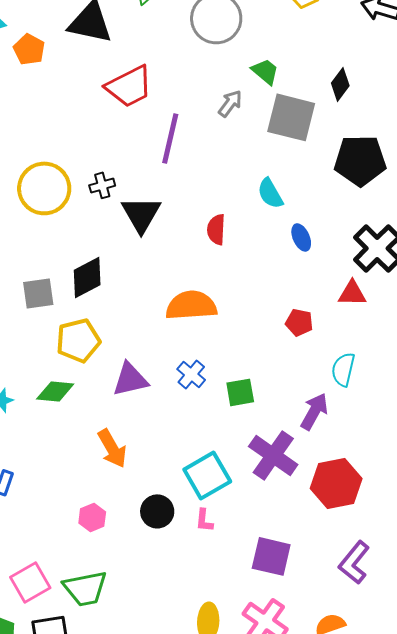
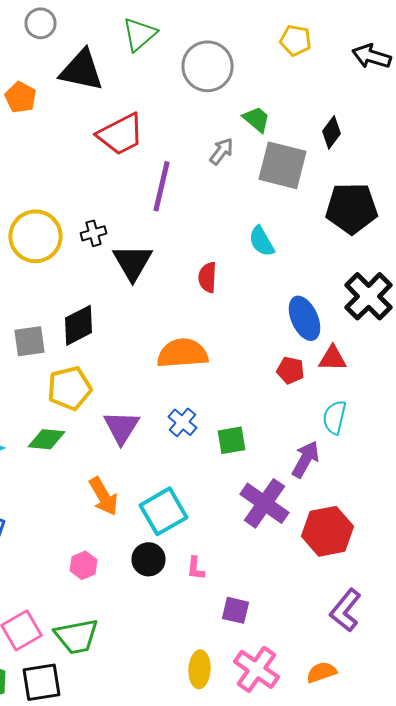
blue ellipse: (301, 237) -> (304, 318), moved, size x1.6
red triangle: (352, 293) -> (332, 358), moved
purple triangle: (130, 379) -> (122, 427), turned -45
cyan square: (207, 475) -> (164, 511), moved
purple square: (271, 556) -> (236, 610), moved, size x0.7

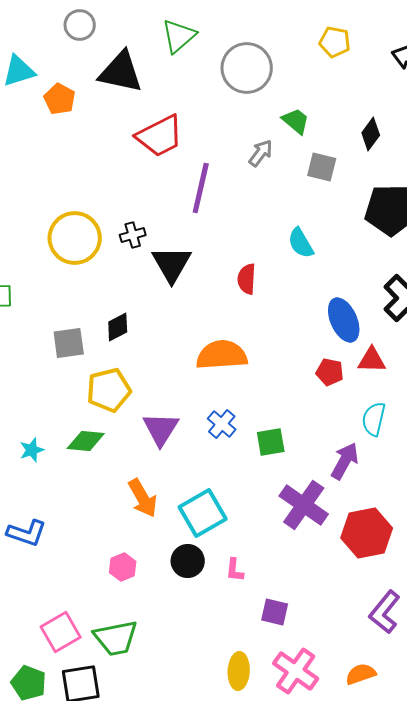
gray square: (282, 165) -> (322, 167), size x0.6
black diamond: (78, 325) -> (118, 327), size x0.7

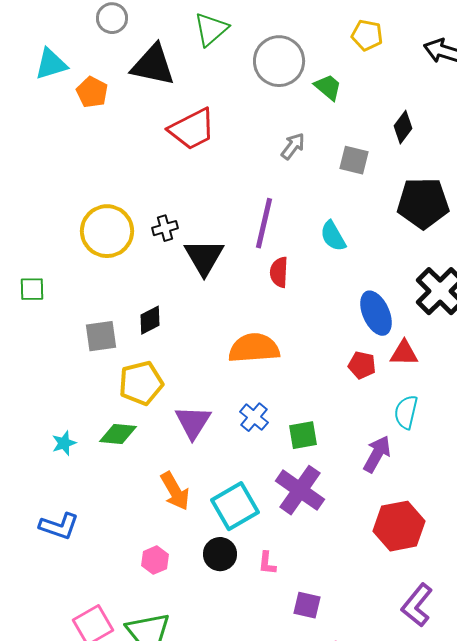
green trapezoid: (296, 121) -> (328, 87), moved
purple line: (201, 188) -> (264, 223), moved
purple cross: (304, 505) -> (300, 490), moved

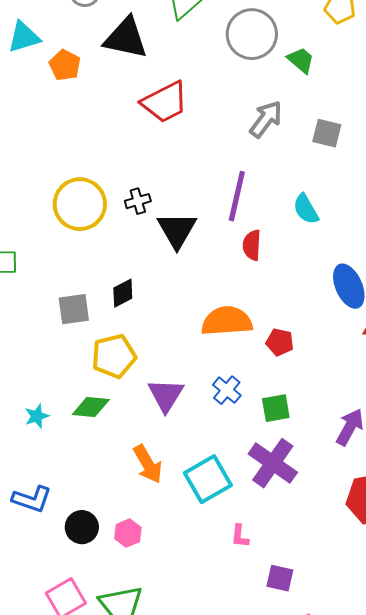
gray arrow: (293, 146) -> (266, 119), size x1.4
red pentagon: (362, 365) -> (280, 342), moved
black circle: (220, 554) -> (82, 527), moved

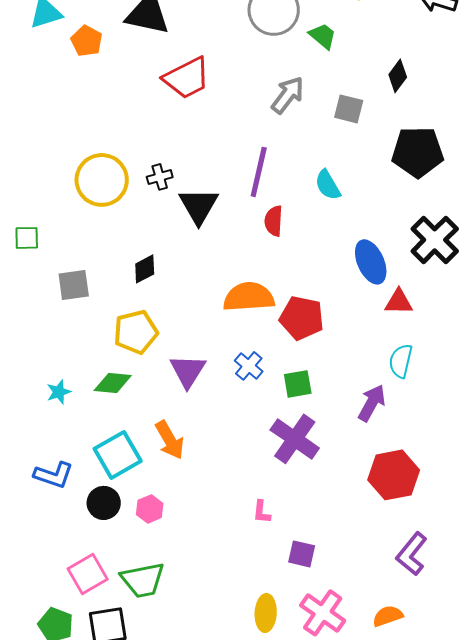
gray square: (74, 309) -> (74, 285), moved
red pentagon: (280, 342) -> (302, 318), size x1.6
cyan square: (208, 479) -> (118, 455), moved

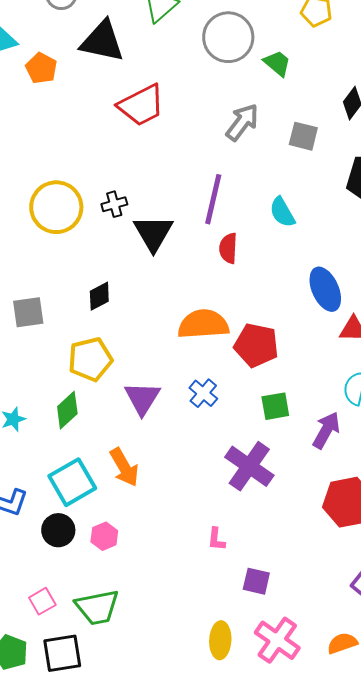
green diamond: (113, 383) -> (67, 410), turned -48
green square: (298, 384) -> (275, 406), moved
pink square: (88, 574) -> (42, 601), size x0.7

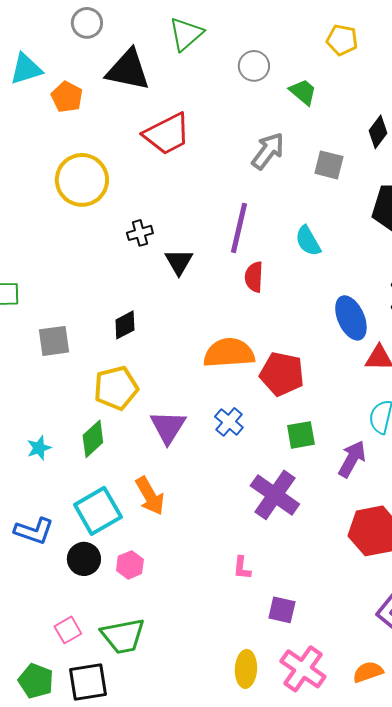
gray circle: (228, 37) -> (254, 66), size x0.6
yellow circle: (56, 207) -> (82, 180), moved
black triangle: (153, 233) -> (179, 262), size x0.7

